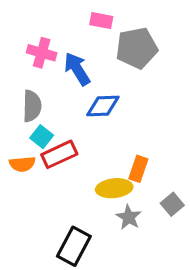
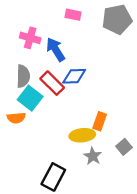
gray pentagon: (137, 48) -> (117, 19), moved
cyan square: (42, 137) -> (30, 98), size x1.5
red rectangle: (59, 154) -> (52, 83), moved, turned 70

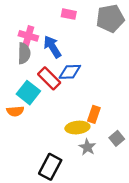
gray semicircle: (23, 76) -> (24, 53), moved

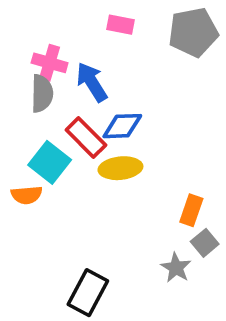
orange rectangle: (94, 114) -> (191, 210), moved
yellow ellipse: (77, 128) -> (120, 168), moved
gray star: (87, 147) -> (176, 268), moved

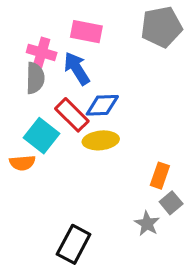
pink rectangle: (120, 25) -> (86, 32), moved, size x1.4

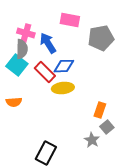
gray pentagon: (161, 27) -> (101, 38), moved
pink rectangle: (86, 32) -> (70, 20), moved
cyan square: (42, 136) -> (17, 65), moved

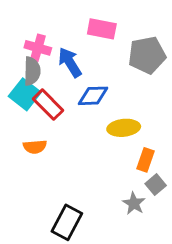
red rectangle: (45, 72) -> (48, 105), moved
yellow ellipse: (63, 88) -> (124, 128), moved
orange semicircle: (14, 102) -> (35, 147), moved

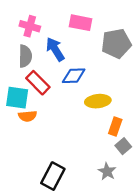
pink cross: (38, 48) -> (30, 26), moved
cyan square: (25, 94) -> (17, 98), moved, turned -30
gray star: (134, 203) -> (107, 171), moved

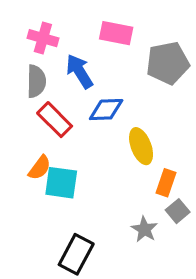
cyan square: (17, 98) -> (61, 183), moved
yellow ellipse: (98, 101) -> (141, 146), turned 75
orange semicircle: (28, 116) -> (40, 168), turned -48
gray star: (107, 171) -> (144, 229), moved

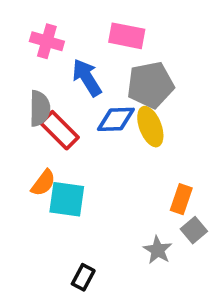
gray pentagon: (168, 63) -> (150, 85), moved
gray semicircle: (36, 81) -> (40, 108), moved
yellow ellipse: (141, 146) -> (150, 127), moved
black rectangle: (76, 254) -> (83, 277), size x0.6

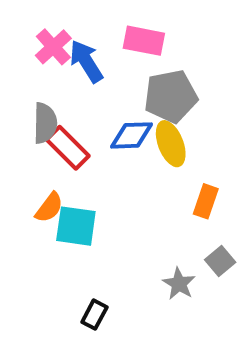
pink cross: (47, 41) -> (53, 47), turned 32
blue arrow: (87, 78) -> (86, 61), moved
orange rectangle: (181, 199) -> (206, 201), moved

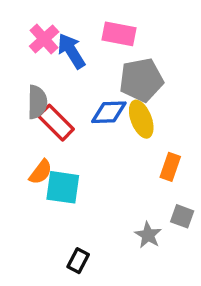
gray square: (220, 261) -> (182, 216), turned -30

